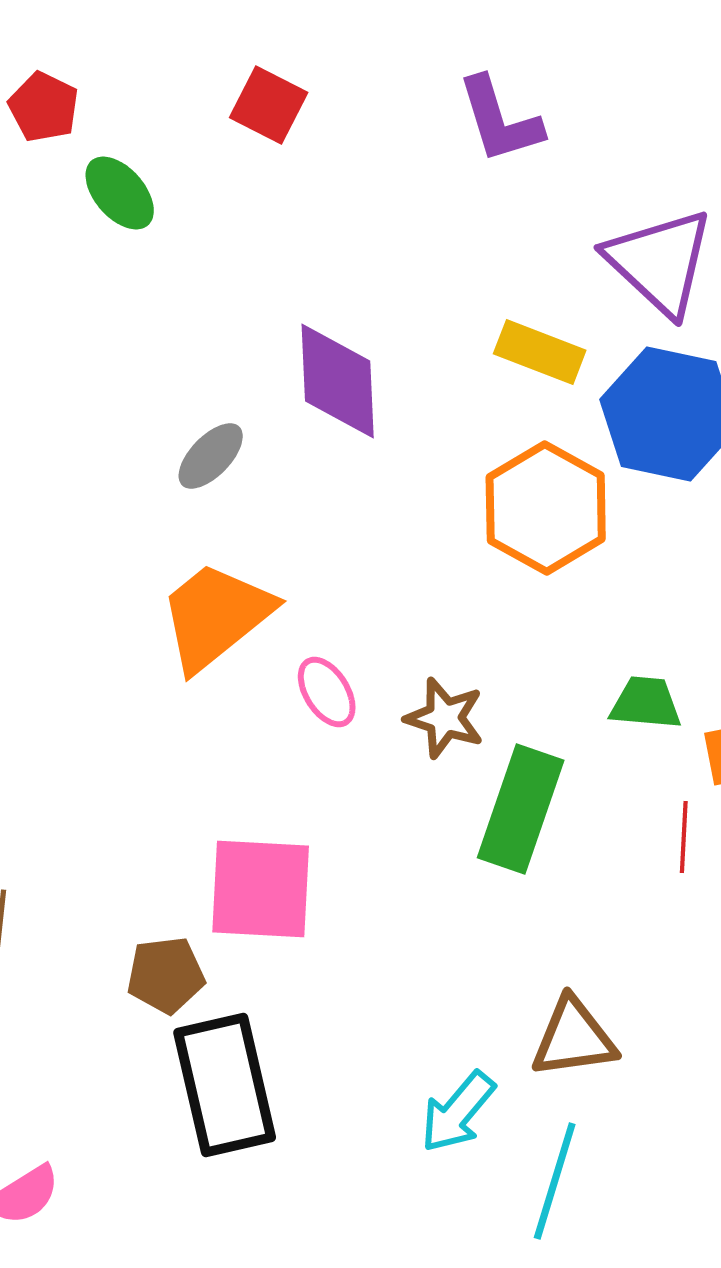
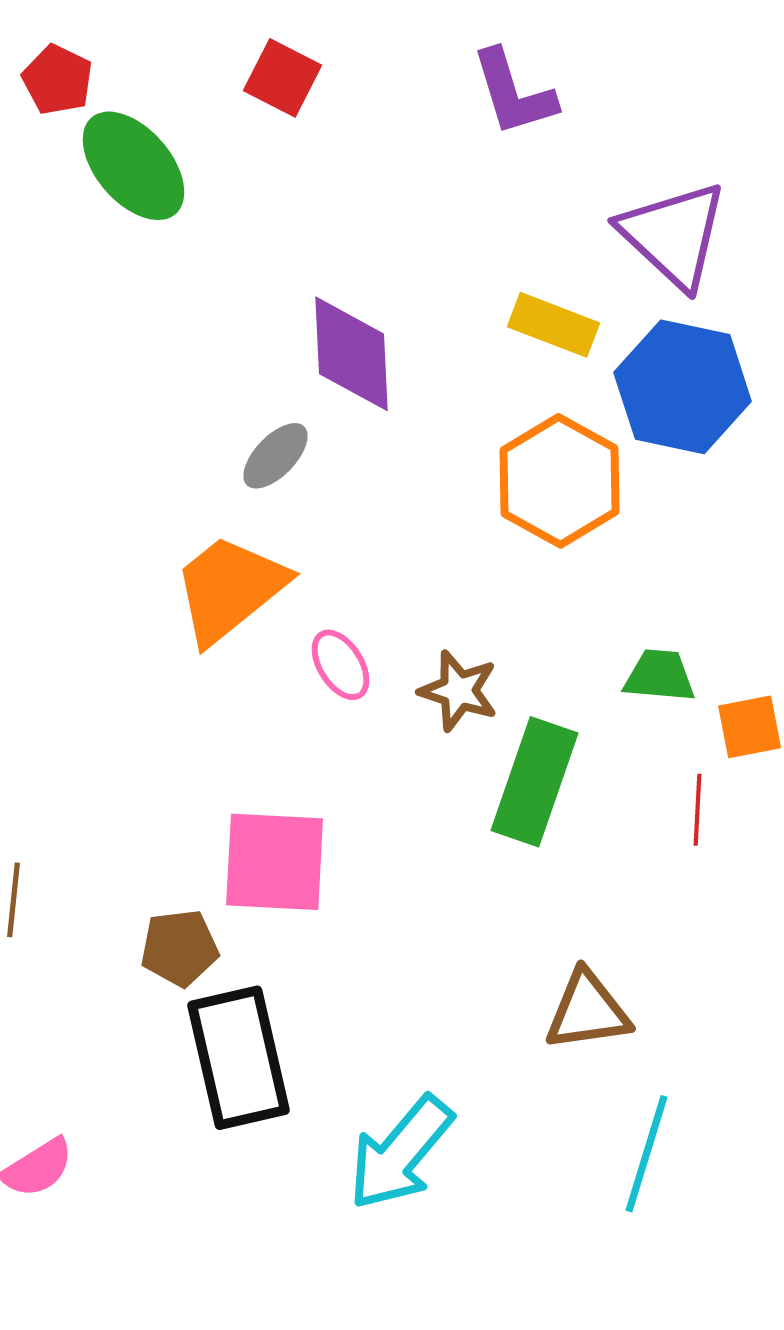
green ellipse: (120, 193) -> (134, 166), size x1.5
gray ellipse: (211, 456) -> (276, 456), moved
cyan arrow: (458, 1112) -> (401, 1153), moved, size x1.4
cyan line: (555, 1181) -> (647, 1154), moved

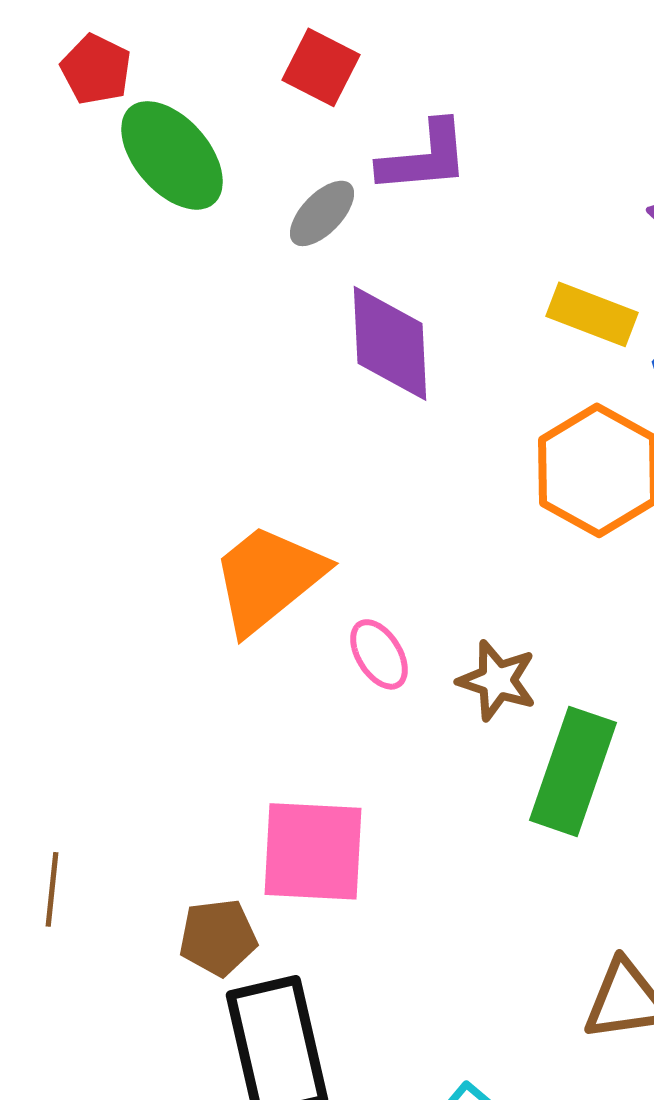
purple L-shape: (514, 93) -> (424, 157), moved, turned -78
gray ellipse: (276, 456) -> (322, 213), moved

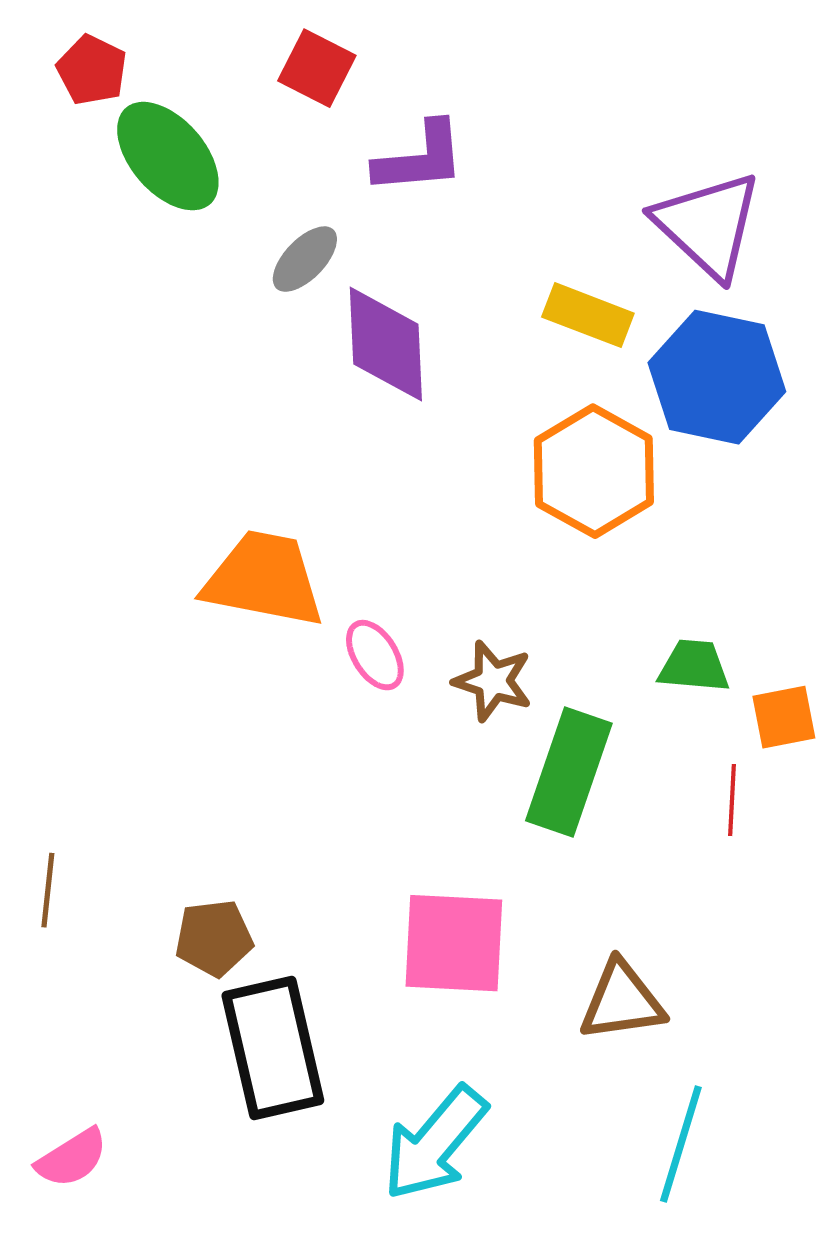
gray ellipse: (322, 213) -> (305, 259), moved
orange trapezoid: (268, 578) -> (264, 579), turned 50
pink square: (313, 851) -> (454, 943), moved

